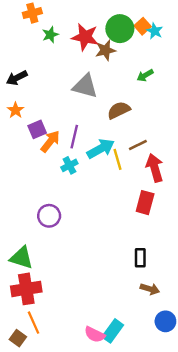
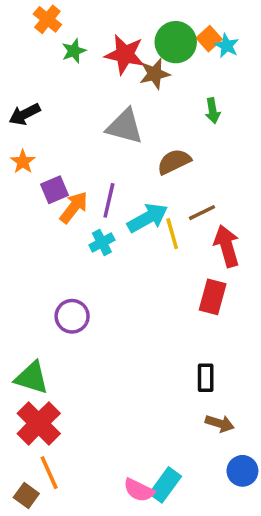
orange cross: (32, 13) -> (47, 19), turned -36
green arrow: (145, 75) -> (213, 111), turned -70
red cross: (26, 289) -> (39, 423), turned -36

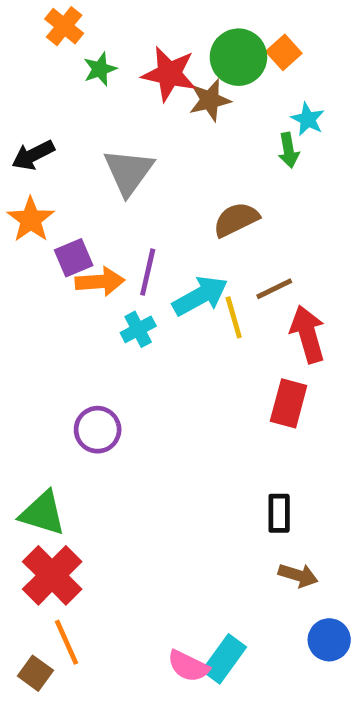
cyan star: (227, 46) -> (308, 119), moved
gray triangle: (125, 126) -> (129, 172), moved, turned 51
orange star: (23, 162) -> (31, 220), size x1.4
orange arrow: (74, 207) -> (100, 282), turned 48

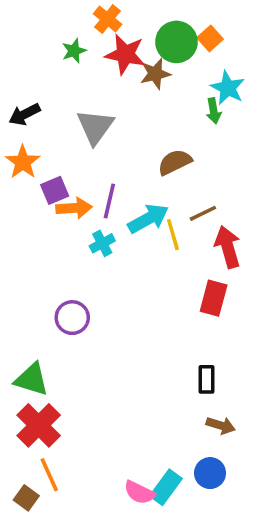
orange cross: (64, 26) -> (108, 19), moved
cyan star: (308, 119) -> (228, 88), size x1.4
blue circle: (329, 640) -> (210, 473), moved

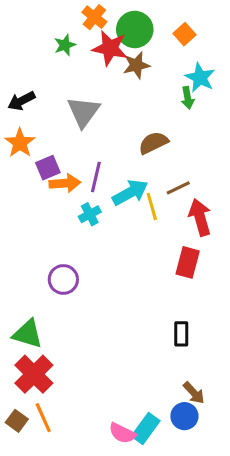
green circle: (176, 42) -> (135, 29), moved
brown arrow: (221, 425) -> (194, 393), moved, turned 30
brown square: (26, 498) -> (17, 421), moved

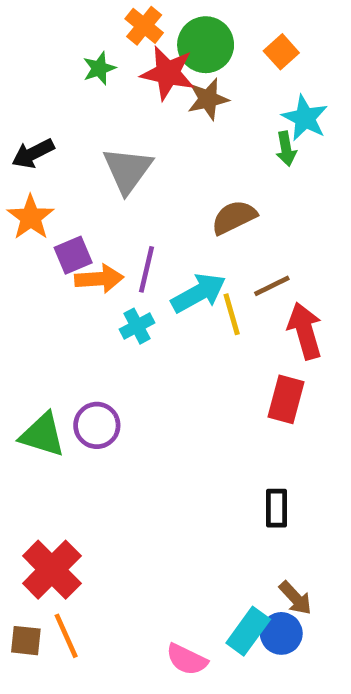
green triangle: (28, 334) -> (42, 435), moved
brown square: (17, 421) -> (26, 641), turned -30
cyan rectangle: (146, 429) -> (248, 631), moved

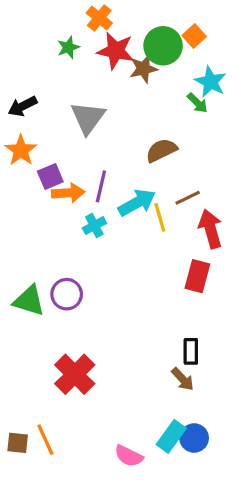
green circle: (206, 45) -> (163, 46), moved
green arrow: (286, 149) -> (197, 103), turned -35
red cross: (52, 570) -> (75, 374), moved
brown arrow: (295, 598) -> (183, 379), moved

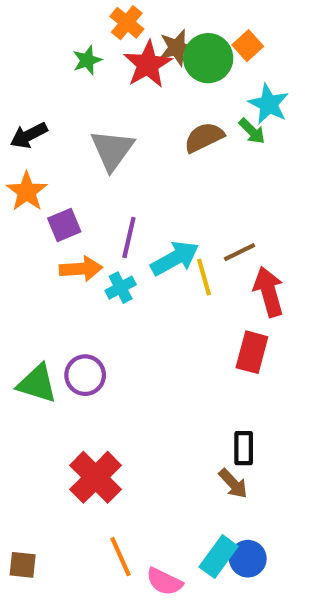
red star: (116, 51) -> (148, 64), turned 30
brown star: (143, 69) -> (177, 48), moved
brown semicircle: (161, 150) -> (204, 137), moved
orange arrow: (68, 193) -> (81, 269), moved
orange line: (45, 440) -> (121, 557), moved

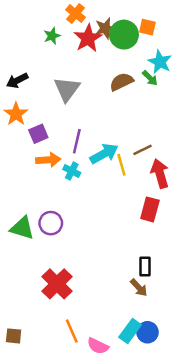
orange square: (248, 46) -> (147, 27), turned -35
cyan cross: (121, 288) -> (72, 171), turned -35

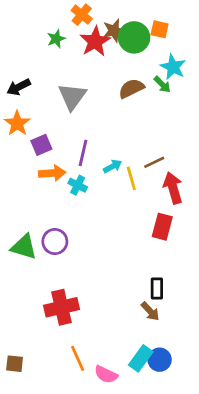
cyan arrow: (104, 154) -> (113, 166), size x0.6
red cross: (57, 284) -> (62, 307), turned 32

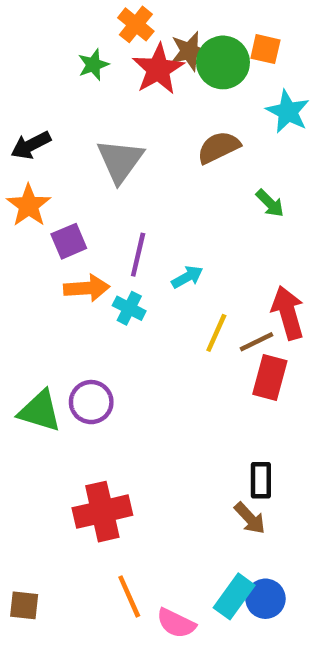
green arrow: (162, 84) -> (270, 203), moved
brown line: (154, 162) -> (257, 342), moved
yellow line: (131, 178) -> (216, 333), moved, turned 40

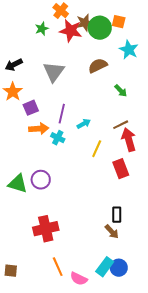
red star: (158, 69) -> (71, 31), turned -30
brown line: (257, 342) -> (121, 125), moved
red rectangle: (270, 377) -> (121, 169), turned -36

